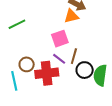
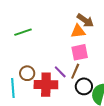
pink square: (60, 39) -> (80, 52), moved

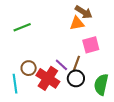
pink square: (80, 52) -> (91, 45), moved
red cross: (46, 85) -> (48, 78), turned 35
black circle: (84, 86) -> (76, 78), moved

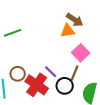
pink square: (91, 45) -> (81, 53), turned -30
brown line: (76, 63) -> (75, 73), moved

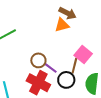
pink square: (81, 53) -> (83, 54), moved
brown circle: (18, 74) -> (38, 60), moved

